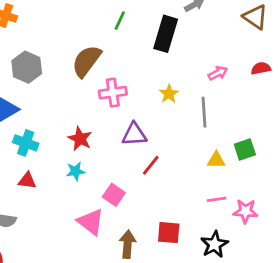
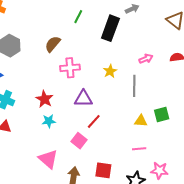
brown semicircle: (86, 61) -> (53, 44), size x0.7
cyan star: (76, 171) -> (49, 121), moved
pink square: (114, 195) -> (79, 141), moved
pink star: (245, 211) -> (159, 171), moved

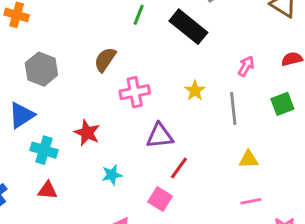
black rectangle: (110, 28) -> (188, 27), turned -65
pink arrow: (146, 59) -> (246, 66), turned -32
red star: (44, 99) -> (87, 133), moved
green square: (162, 114) -> (282, 104), moved

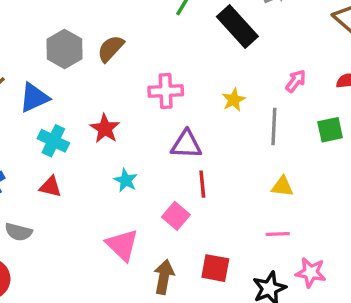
brown semicircle: (105, 60) -> (111, 49), moved
red line: (179, 168) -> (202, 184), turned -50
cyan star: (112, 175) -> (126, 180), turned 30

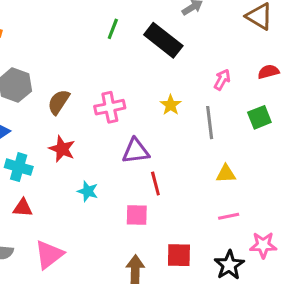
brown semicircle: (111, 49) -> (59, 102), moved
pink square: (176, 216) -> (137, 215), turned -30
pink triangle: (122, 245) -> (49, 255), moved, turned 48

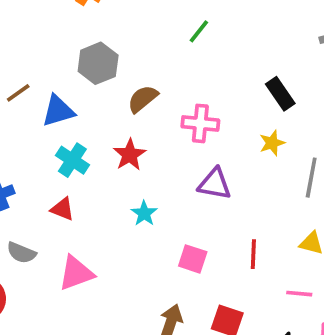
green line: (113, 29) -> (199, 31), moved
black rectangle: (163, 40) -> (280, 94), moved, size x0.7
red line: (155, 183) -> (253, 254), moved

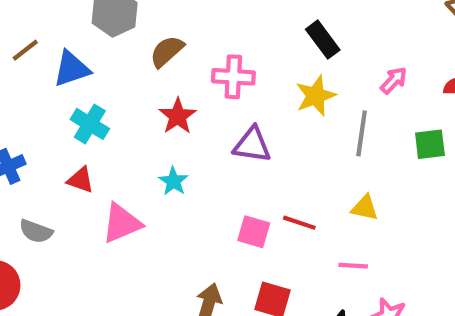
yellow star: (272, 143) -> (316, 96), size x1.4
red star: (130, 155) -> (178, 116), moved
red line: (253, 254) -> (299, 223), turned -72
pink square: (193, 259) -> (254, 232), moved
pink triangle: (76, 273) -> (122, 223), moved

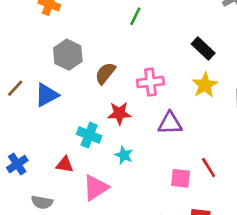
red star: (178, 116) -> (119, 113), turned -30
cyan cross: (90, 124) -> (89, 135), moved
red line: (299, 223) -> (209, 168), turned 50

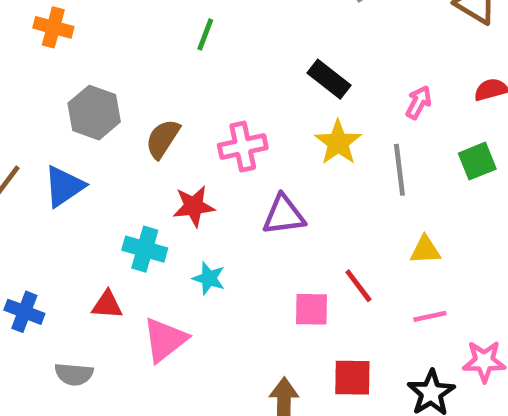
blue cross: (17, 164) -> (24, 312), turned -30

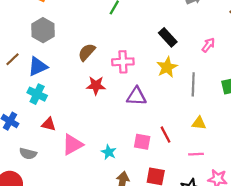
pink arrow: (419, 102) -> (208, 45), moved
gray hexagon: (94, 113) -> (43, 30), moved
cyan cross: (145, 249) -> (37, 94), moved
cyan star: (209, 278) -> (109, 152), moved

